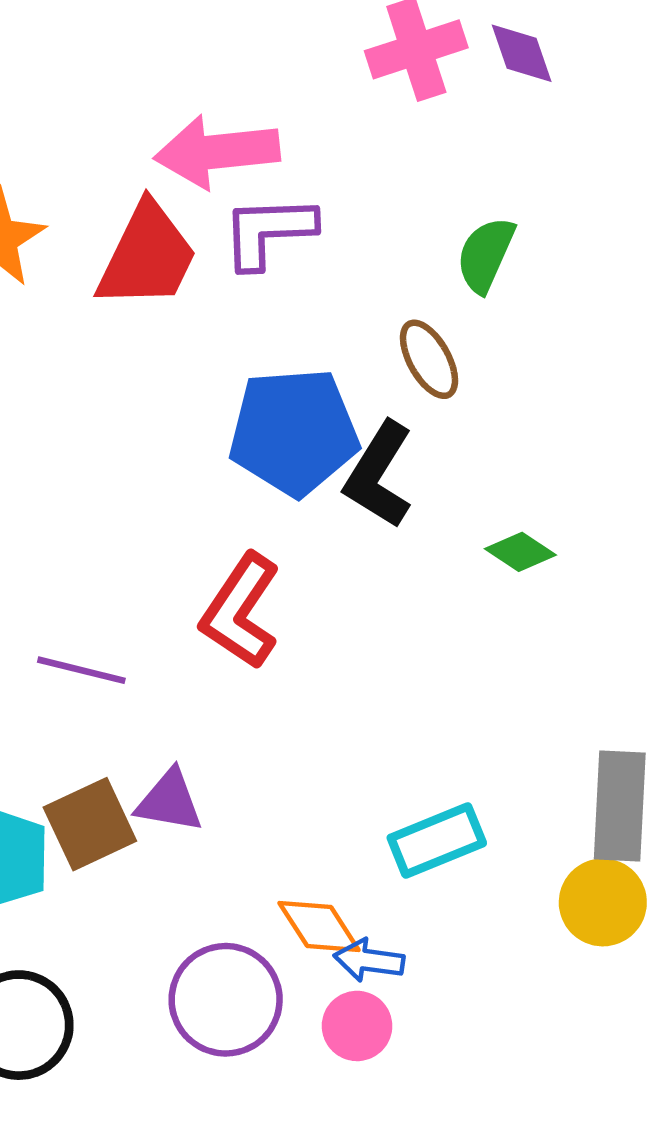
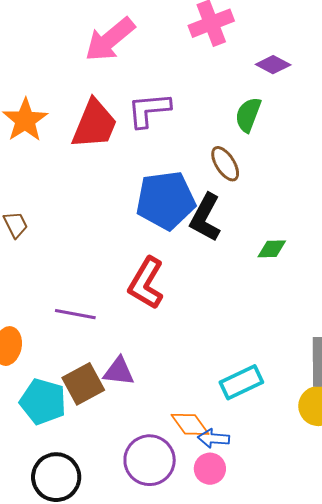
purple diamond: (522, 53) -> (273, 65), moved, turned -40
pink arrow: (217, 152) -> (110, 39), moved, turned -30
green diamond: (520, 552) -> (272, 249), turned -32

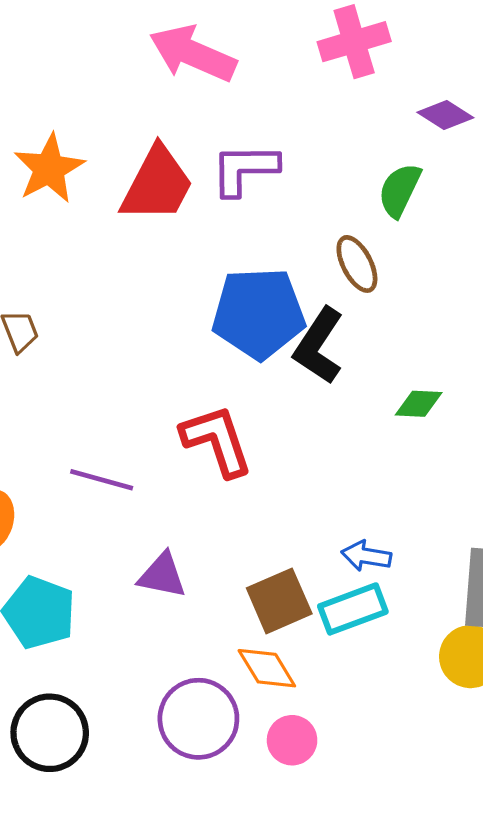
pink arrow: (110, 39) -> (193, 54), turned 58
red L-shape: (146, 283) -> (217, 441), turned 126
brown square: (83, 384) -> (279, 601), moved
blue arrow: (214, 438) -> (366, 556), moved

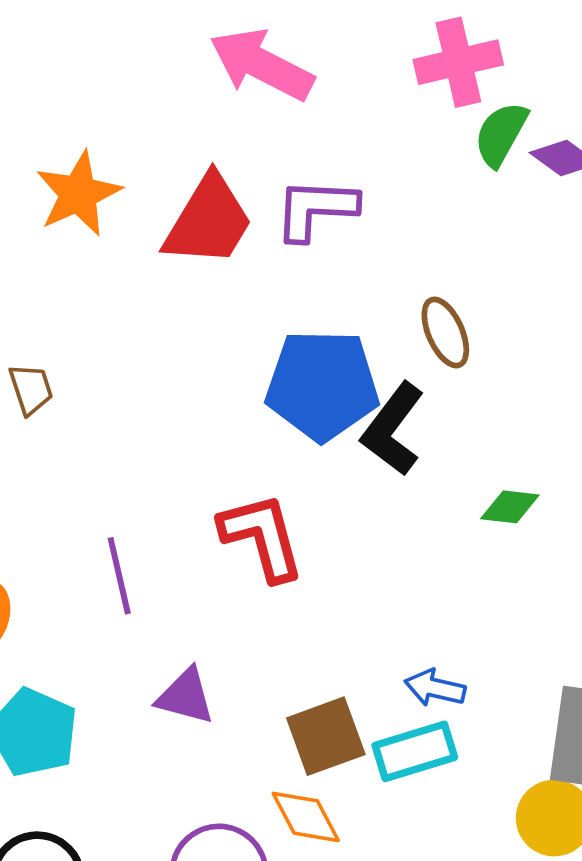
green semicircle: (400, 190) -> (501, 134), moved
purple line: (102, 480) -> (119, 576), turned 58

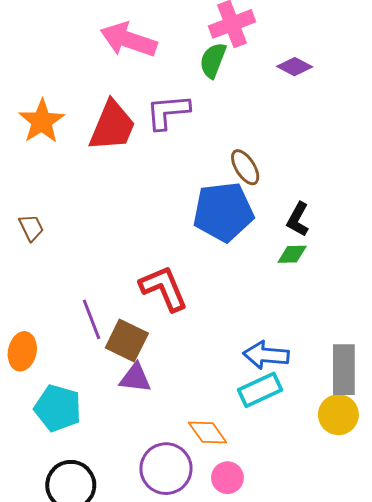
green semicircle: (501, 134) -> (213, 60), moved
blue pentagon: (322, 385) -> (223, 212), moved
black L-shape: (393, 429) -> (298, 219), moved, size x0.7
blue arrow: (435, 688) -> (266, 355), size x1.4
brown square: (326, 736) -> (127, 341), moved, turned -36

